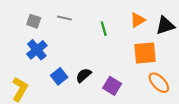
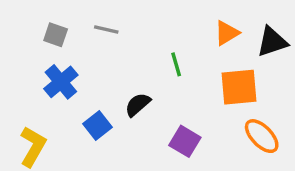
green line: (104, 29) -> (176, 64), moved
black semicircle: (84, 75) -> (138, 105), moved

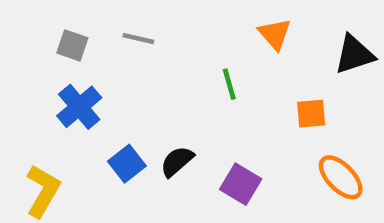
orange triangle: (227, 33) -> (275, 34), moved, turned -40
orange square: (239, 87) -> (311, 114), size x0.6
black semicircle: (138, 105) -> (177, 161), moved

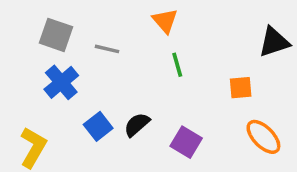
orange triangle: (275, 34) -> (165, 21), moved
gray line: (138, 39) -> (107, 49), moved
gray square: (72, 45) -> (56, 35), size x1.4

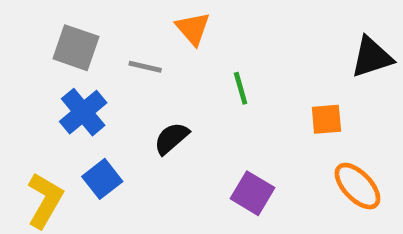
orange triangle: (165, 21) -> (193, 29), moved
black semicircle: (137, 125) -> (171, 138), moved
blue square: (98, 126) -> (102, 179), moved

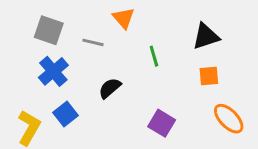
black triangle: (372, 57) -> (206, 36), moved

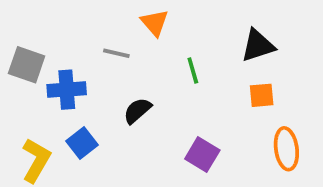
gray square: (49, 30) -> (27, 65), moved
blue cross: (53, 71) -> (67, 90), turned 36
orange ellipse: (229, 119) -> (286, 149), turned 36

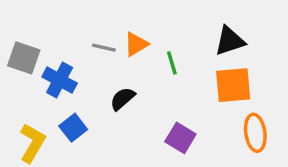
orange triangle: (155, 23) -> (136, 44), moved, turned 40
blue cross: (67, 90) -> (60, 80), turned 32
orange square: (262, 95) -> (233, 85), size x1.6

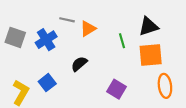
gray line: (104, 48) -> (67, 20), moved
green line: (172, 63) -> (122, 41), moved
blue cross: (60, 80) -> (46, 40), moved, turned 30

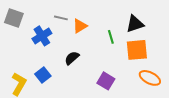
gray square: (15, 37) -> (14, 18), moved
orange ellipse: (165, 86) -> (150, 78), turned -55

